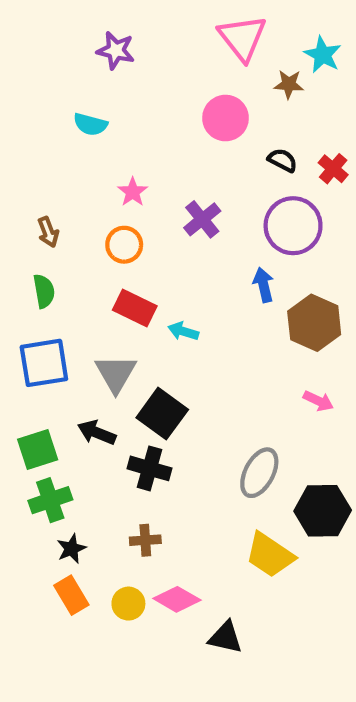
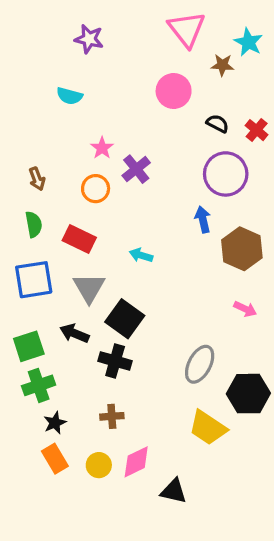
purple cross: (202, 219) -> (136, 169), moved
red rectangle: (135, 308) -> (79, 239), moved
pink diamond: (177, 599) -> (136, 462), turned -56

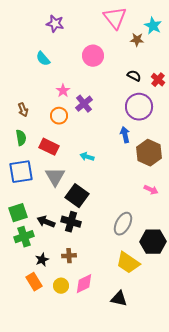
pink circle: (174, 91) -> (93, 56), moved
cyan semicircle: (70, 96) -> (43, 59), turned 35
black arrow: (74, 333) -> (46, 222), moved
black star: (55, 423) -> (42, 260), moved
black triangle: (174, 491) -> (119, 299), moved

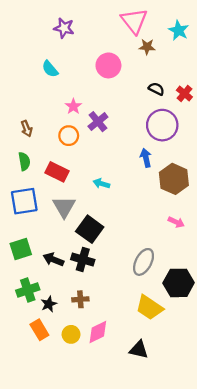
brown star: (137, 40) -> (147, 47), moved
green cross: (24, 237) -> (28, 290), moved

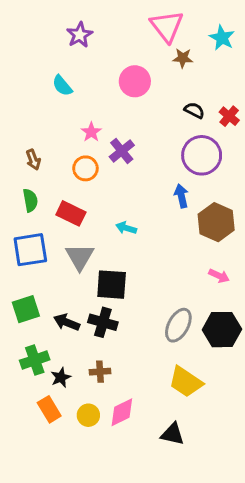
purple star: (64, 28) -> (80, 35), turned 30
black square: (90, 229) -> (112, 285), turned -32
black hexagon: (179, 283) -> (222, 330), moved

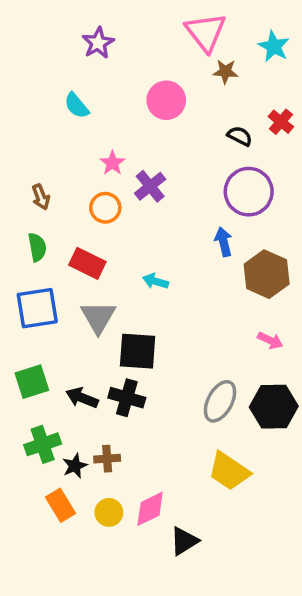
red cross: (229, 116) -> (281, 122), moved
brown cross: (100, 372) -> (107, 459), moved
black triangle: (173, 434) -> (184, 541), moved, turned -45

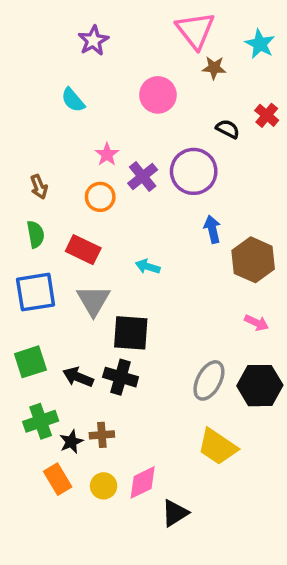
purple circle: (249, 192) -> (194, 171), moved

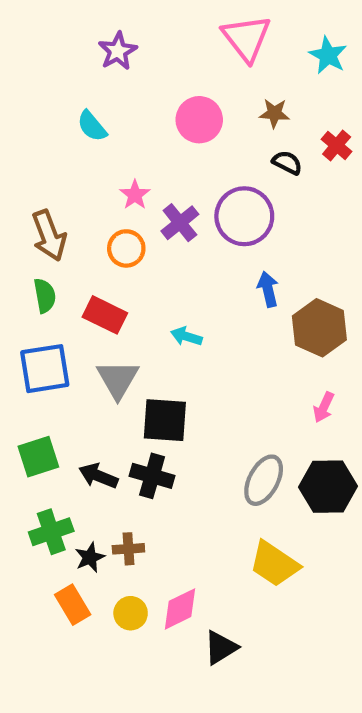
brown star: (214, 68) -> (274, 113), moved
brown arrow: (39, 187) -> (49, 236), size x1.6
pink arrow: (257, 323) -> (324, 407), turned 90

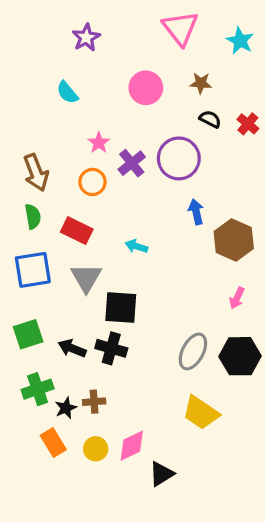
red cross: (337, 145) -> (248, 124), moved

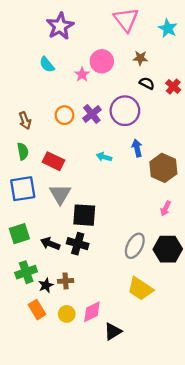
purple star: (86, 38) -> (60, 26), size x1.4
pink star: (99, 143) -> (82, 74), moved
brown arrow: (36, 173) -> (25, 121), size x0.7
orange circle: (92, 182) -> (64, 115), moved
cyan arrow: (136, 246) -> (104, 157), moved

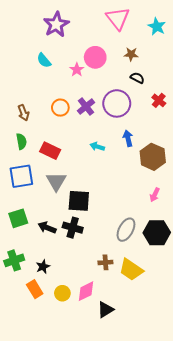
red cross: (173, 87) -> (159, 100), moved
green cross: (26, 272) -> (14, 260), moved
brown cross: (66, 281) -> (105, 262), moved

